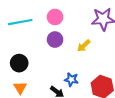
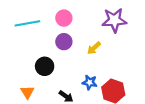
black circle: (19, 63) -> (45, 66), moved
blue star: (71, 79) -> (90, 82), moved

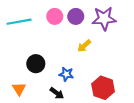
purple circle: (64, 42) -> (76, 16), moved
blue star: (90, 82) -> (66, 74), moved

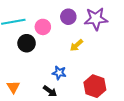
pink circle: (55, 16) -> (43, 27), moved
black circle: (36, 64) -> (27, 43), moved

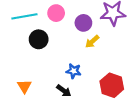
purple circle: (68, 17) -> (83, 23), moved
pink circle: (43, 27) -> (56, 13), moved

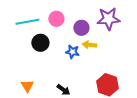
yellow arrow: (92, 41) -> (89, 45), turned 48
blue star: (74, 71) -> (72, 52), moved

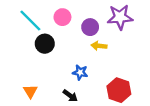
cyan line: (27, 22) -> (30, 20), turned 55
blue star: (72, 52) -> (80, 72), moved

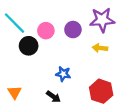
pink circle: (62, 17) -> (46, 31), moved
yellow arrow: (99, 46) -> (100, 48), moved

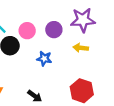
blue star: (63, 74) -> (44, 59), moved

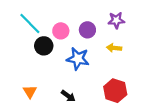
purple star: (83, 20) -> (116, 20), size x0.7
blue star: (44, 59) -> (78, 59), size x1.5

